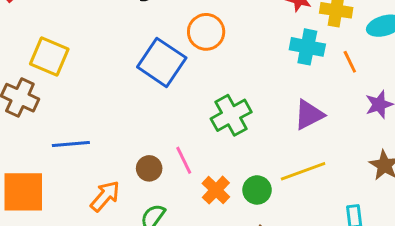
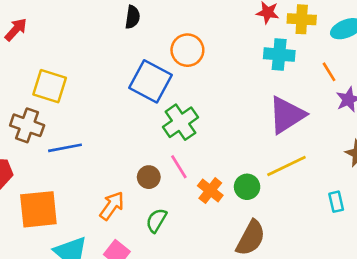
orange line: (350, 62) -> (329, 72), moved
green cross: (231, 115) -> (181, 122), moved
purple triangle: (309, 115) -> (287, 115), size x1.4
blue line: (71, 144) -> (65, 148), moved

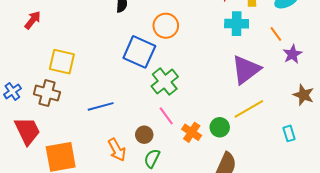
blue line: (65, 148) -> (101, 106), moved
brown circle: (149, 177) -> (144, 135), moved
orange arrow: (112, 206) -> (117, 150), turned 120

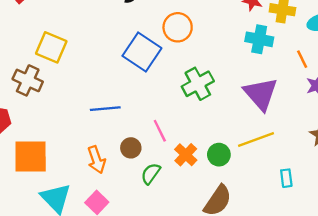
purple triangle: (246, 70) -> (261, 94), turned -44
green cross: (165, 82) -> (198, 84), moved
blue line: (101, 106) -> (105, 109), moved
cyan rectangle: (289, 133) -> (286, 178), moved
green semicircle: (152, 158) -> (151, 174), moved

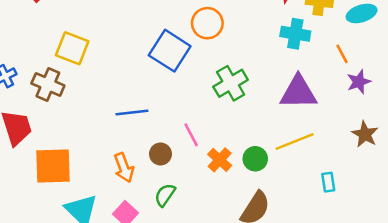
purple triangle: (261, 94) -> (298, 92), turned -48
green semicircle: (151, 174) -> (165, 195), moved

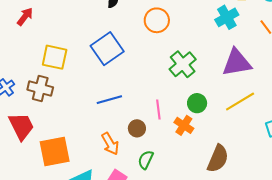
cyan cross: (295, 34) -> (227, 17), turned -30
blue square: (170, 51) -> (107, 49), moved, turned 32
pink line: (191, 135) -> (158, 109), turned 30
green circle: (255, 159) -> (197, 103), moved

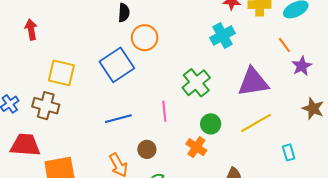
red arrow: (25, 17) -> (31, 30), turned -48
cyan cross: (227, 17) -> (223, 36), moved
orange circle: (157, 20) -> (145, 38), moved
pink line: (158, 109) -> (164, 111), moved
red trapezoid: (21, 126) -> (25, 145), turned -60

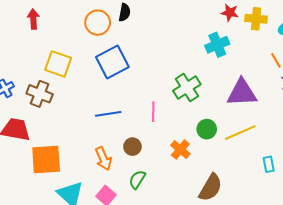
orange circle: (145, 38) -> (98, 23), moved
green circle: (211, 124) -> (207, 129), moved

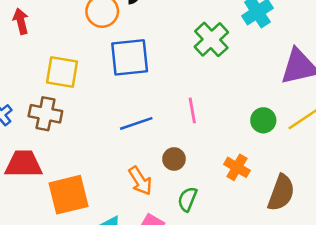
blue square: (112, 62) -> (130, 57), turned 32
green cross: (187, 87) -> (211, 39), moved
orange cross: (180, 150) -> (237, 167), moved

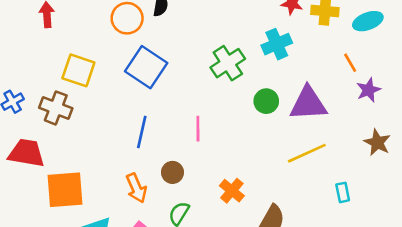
blue square: (130, 57) -> (146, 67), turned 30
green circle: (263, 120) -> (266, 101), moved
blue line: (136, 123) -> (142, 132), turned -68

